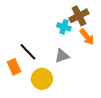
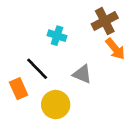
cyan cross: (64, 27) -> (57, 36), moved
gray triangle: (62, 56) -> (82, 74), turned 42

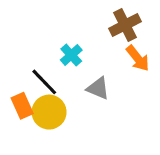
cyan cross: (57, 36) -> (71, 55), moved, turned 30
yellow circle: (56, 105) -> (49, 112), moved

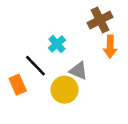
orange arrow: (138, 58) -> (110, 47), turned 40
yellow circle: (49, 112) -> (65, 90), moved

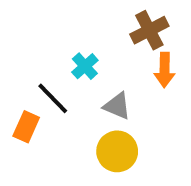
orange rectangle: (18, 85) -> (26, 127), turned 48
yellow circle: (65, 90) -> (117, 151), moved

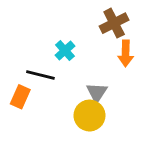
black line: (53, 98) -> (40, 75), turned -32
gray triangle: (117, 106) -> (97, 92), moved, turned 40

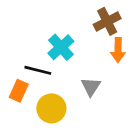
cyan cross: (65, 51) -> (61, 47), size x1.4
yellow circle: (90, 116) -> (51, 108), moved

